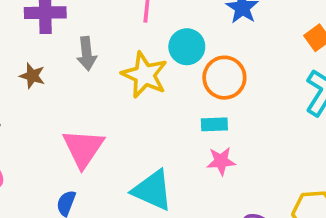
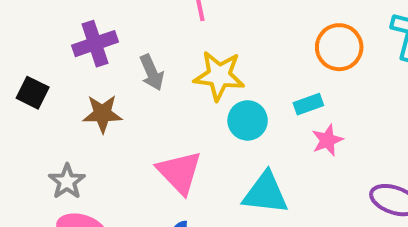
cyan circle: (187, 47) -> (248, 120), moved
brown star: (32, 76) -> (102, 114), size x1.4
orange circle: (224, 78) -> (339, 47), moved

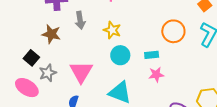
yellow star: (219, 76) -> (112, 30), size x0.7
black square: (33, 93) -> (31, 58), moved
gray star: (67, 181) -> (48, 73), moved

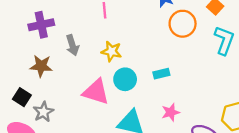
orange circle: (173, 31) -> (183, 24), moved
pink triangle: (81, 72) -> (96, 92), moved, turned -35
pink star: (156, 75) -> (171, 112), moved

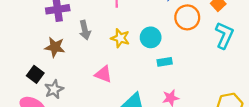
cyan circle: (125, 79) -> (151, 37), moved
pink triangle: (96, 92) -> (103, 74), size x0.7

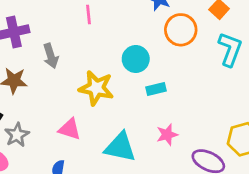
yellow star: (120, 38) -> (96, 88), moved, size x1.4
pink triangle: (103, 74) -> (70, 129), moved

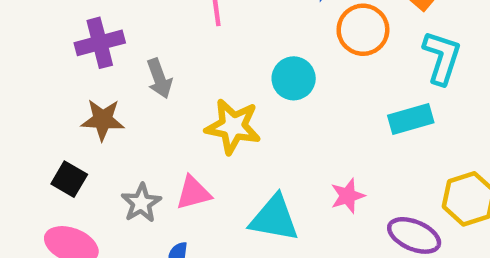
cyan rectangle: (156, 89) -> (411, 119), moved, size x1.4
pink triangle: (70, 129) -> (193, 193), turned -30
gray star: (17, 135) -> (141, 203), moved

